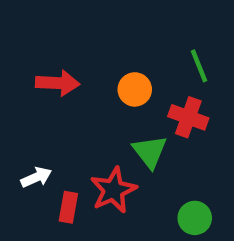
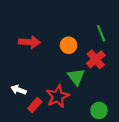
red cross: (188, 117) -> (96, 59), turned 30
white arrow: (36, 177) -> (18, 90), turned -136
red rectangle: (68, 207) -> (35, 105), turned 32

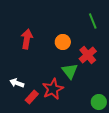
green line: (101, 33) -> (93, 21), moved
red arrow: (29, 42) -> (27, 39), turned -84
green circle: (99, 110) -> (99, 102), moved

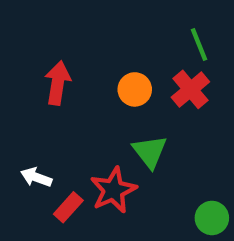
red cross: (88, 55) -> (190, 89), moved

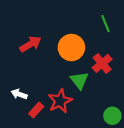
red arrow: (58, 83) -> (30, 44), turned 50
orange circle: (135, 89) -> (71, 48), size x1.5
red cross: (190, 89) -> (102, 63), moved

